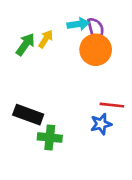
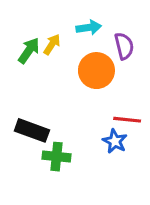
purple semicircle: (96, 29) -> (124, 46), moved
orange circle: (96, 50) -> (96, 71), moved
blue star: (101, 124) -> (115, 141), turned -30

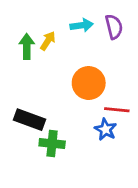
purple semicircle: (124, 46) -> (114, 27), moved
green arrow: (29, 51) -> (27, 46), turned -35
orange circle: (96, 71) -> (89, 83), moved

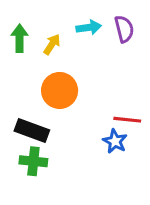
green arrow: (27, 46) -> (20, 38), moved
orange circle: (89, 83) -> (60, 90), moved
green cross: (52, 144) -> (33, 161), moved

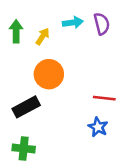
black rectangle: (32, 130) -> (26, 107), turned -48
blue star: (115, 141) -> (98, 127), moved
green cross: (33, 161) -> (24, 148), moved

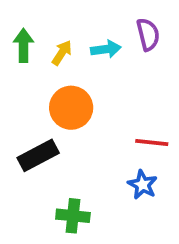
cyan arrow: (73, 23) -> (106, 49), moved
green cross: (24, 148) -> (73, 216), moved

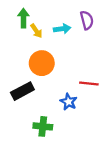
green arrow: (23, 45) -> (23, 18), moved
yellow arrow: (62, 53) -> (36, 31), turned 112
blue star: (143, 185) -> (69, 102), moved

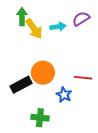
purple semicircle: (87, 20) -> (81, 19), turned -108
yellow arrow: (36, 31) -> (34, 29), size x1.5
orange circle: (42, 63) -> (43, 73), moved

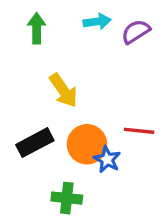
cyan arrow: (58, 27) -> (97, 22), moved
yellow arrow: (34, 29) -> (63, 90), moved
orange circle: (43, 73) -> (87, 144), moved

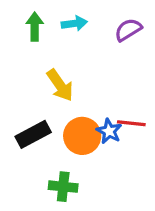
cyan arrow: (97, 22) -> (74, 23), moved
blue star: (107, 159) -> (109, 131), moved

